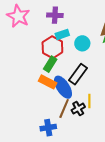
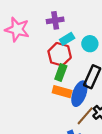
blue ellipse: (63, 87) -> (79, 94), turned 65
brown line: (64, 109) -> (85, 116), turned 30

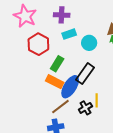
red hexagon: (60, 54) -> (38, 44), moved
brown line: (85, 116) -> (60, 107), moved

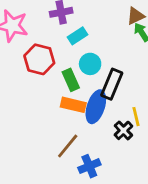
cyan circle: (89, 43) -> (90, 64), moved
green rectangle: (57, 64) -> (71, 80), turned -42
brown line: (60, 107) -> (68, 146), moved

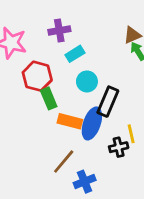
green rectangle: (71, 80) -> (49, 98), moved
black cross: (123, 130) -> (119, 147), turned 30

